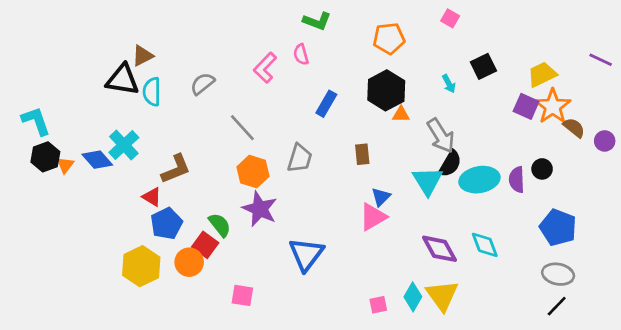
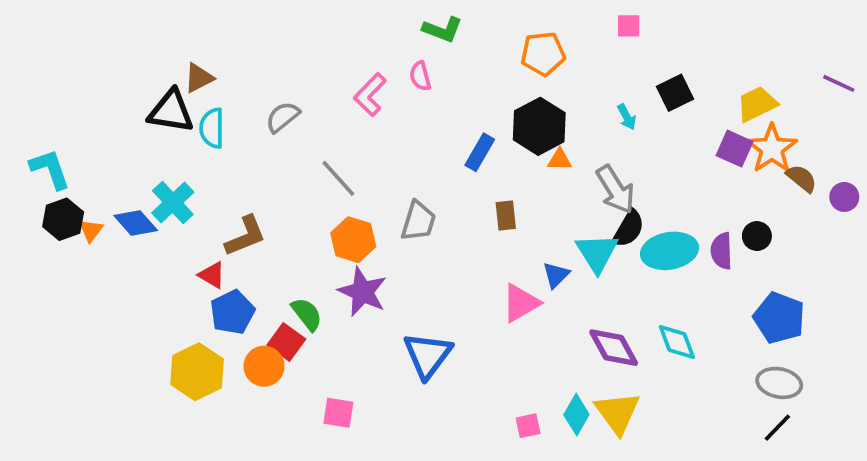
pink square: (450, 18) -> (629, 26), turned -30
blue rectangle: (326, 104) -> (480, 152), moved
blue triangle: (381, 197) -> (556, 275), moved

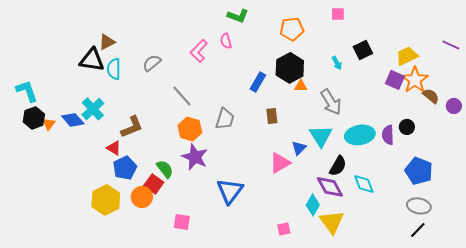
black semicircle: (629, 229) -> (338, 166), moved
cyan diamond: (576, 415) -> (313, 205), moved

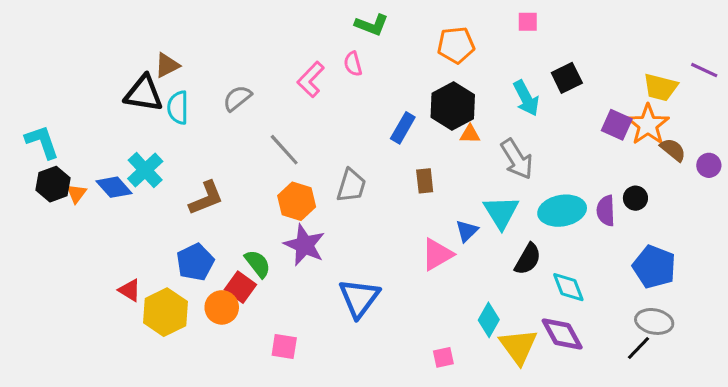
yellow trapezoid: (407, 56) -> (660, 87), moved, turned -140
cyan arrow: (337, 63) -> (526, 98), size x1.6
red triangle: (114, 148) -> (130, 290), moved
purple diamond: (330, 187) -> (562, 334), moved
black line: (418, 230) -> (639, 348), moved

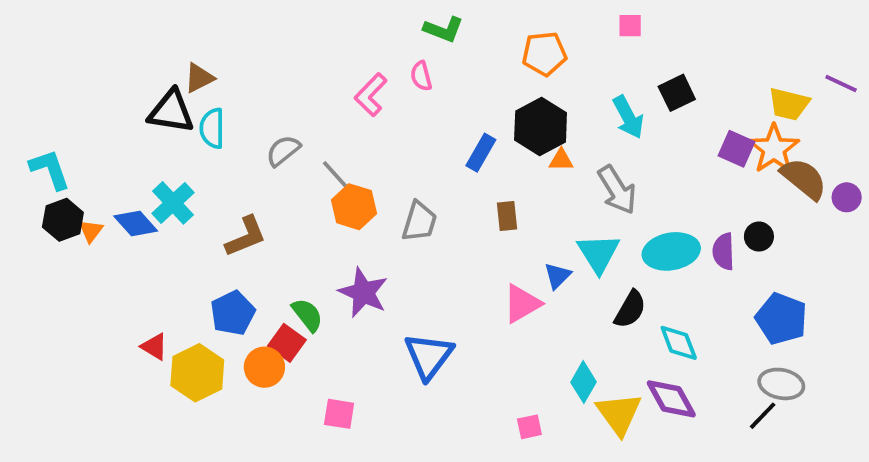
gray semicircle: (237, 98) -> (283, 151), moved
brown semicircle: (673, 150) -> (804, 179), size x1.5
orange hexagon: (297, 201) -> (354, 207), moved

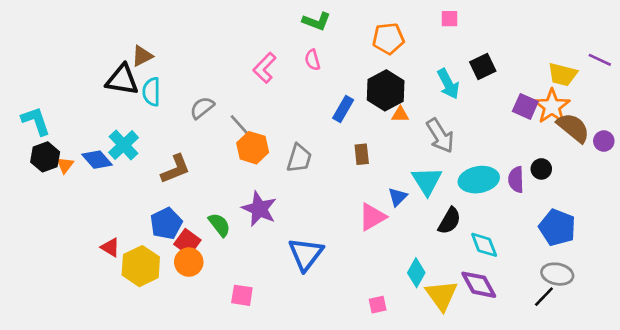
pink semicircle: (421, 76) -> (312, 60), moved
red square: (287, 343) -> (187, 242), moved

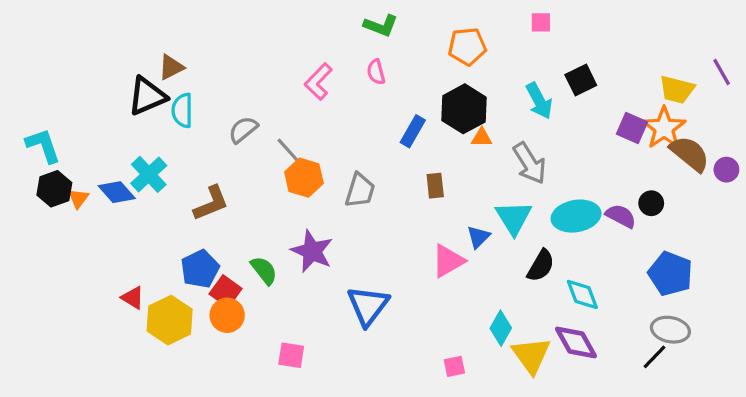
purple line: (600, 60) -> (722, 72), turned 35
black triangle: (122, 80) -> (147, 96), turned -32
purple semicircle: (516, 180) -> (621, 216), turned 120

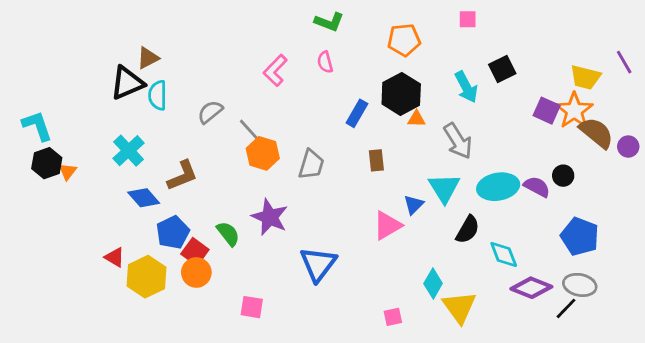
blue diamond: (117, 192) -> (144, 198), moved
purple diamond: (576, 342) -> (531, 288), moved, turned -39

